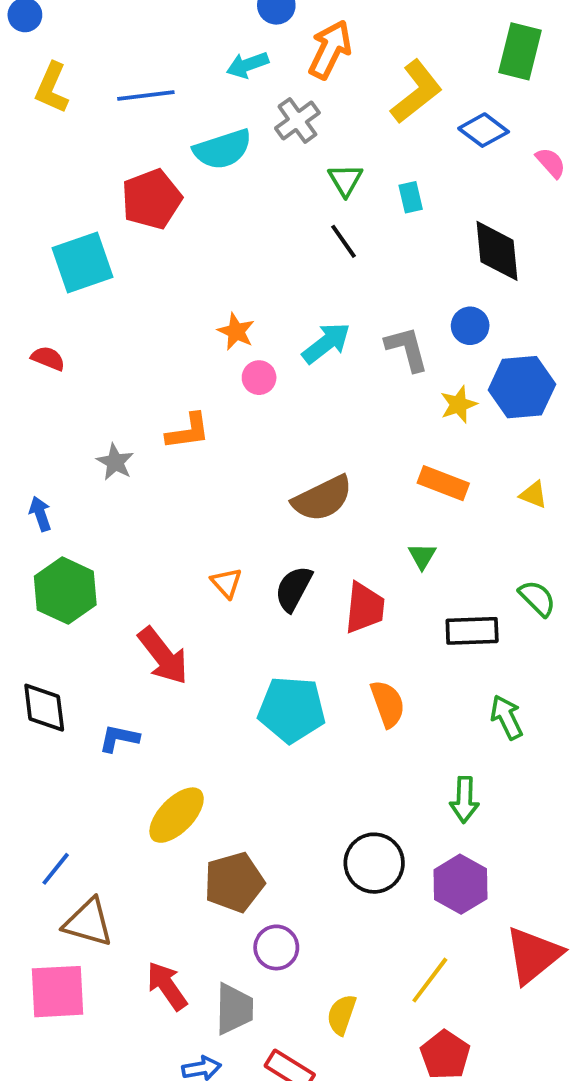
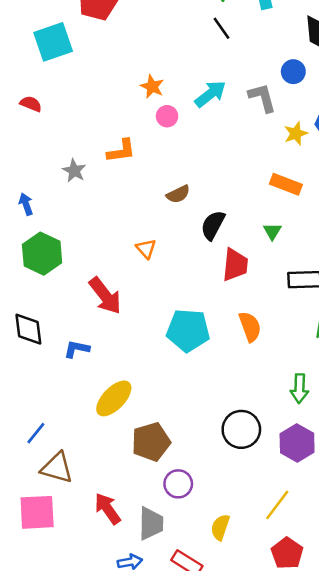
blue circle: (470, 326) -> (293, 72), moved
brown semicircle: (322, 498) -> (178, 194), moved, size x0.6
black semicircle: (294, 589) -> (213, 225), moved

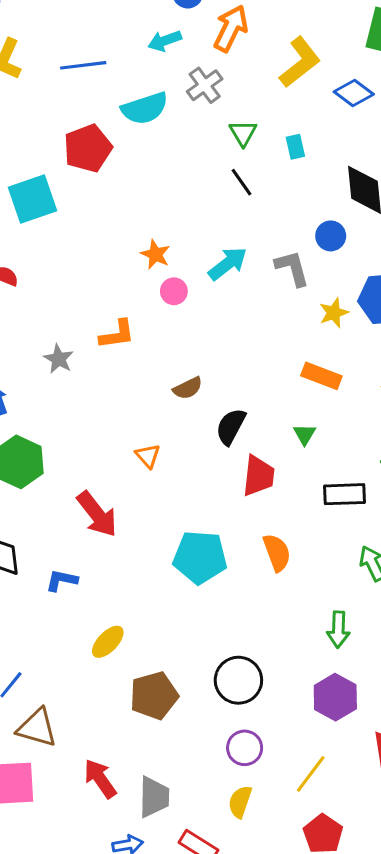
yellow ellipse: (114, 398) -> (108, 642), size x0.7
black circle: (241, 429) -> (238, 680), moved
purple circle: (178, 484) -> (245, 748), moved

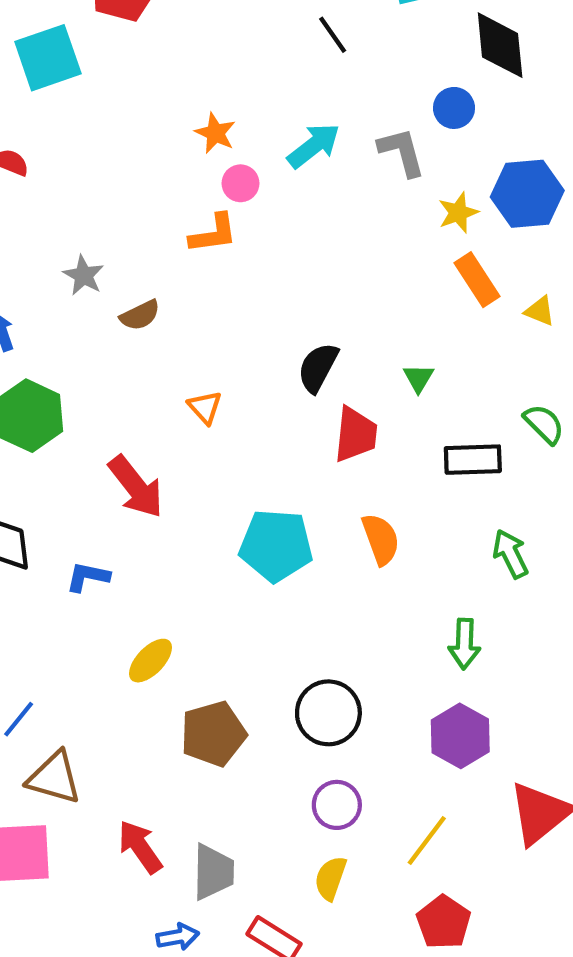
orange L-shape: (117, 334) -> (213, 234), moved
orange rectangle: (321, 376) -> (477, 280), moved, turned 36
brown semicircle: (188, 388) -> (140, 315), moved

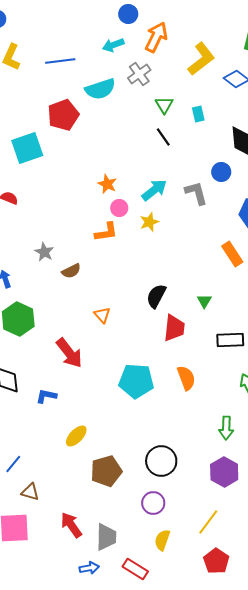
yellow star: (458, 213) -> (149, 222), moved
brown triangle: (54, 778) -> (30, 492), size x0.7
purple circle: (337, 805) -> (153, 503), moved

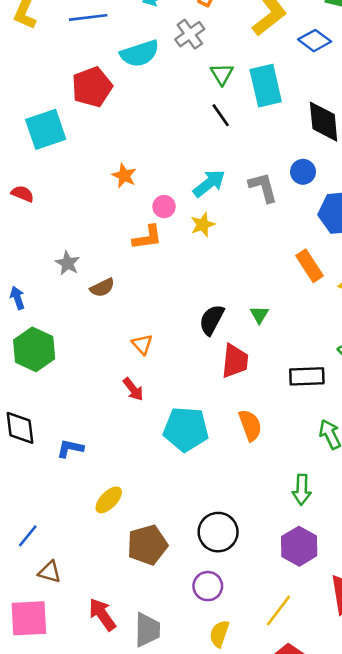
cyan rectangle: (198, 114) -> (266, 86), size x2.0
blue circle: (221, 172) -> (303, 172), moved
orange star: (107, 184) -> (124, 176), moved
green triangle: (204, 301) -> (259, 315), moved
red arrow: (69, 353) -> (133, 389), moved, size x0.6

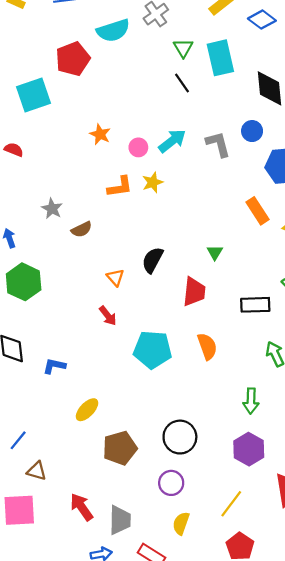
pink circle: (164, 207) -> (138, 147), moved
yellow star: (203, 225) -> (153, 182), moved
black semicircle: (212, 320) -> (153, 260), moved

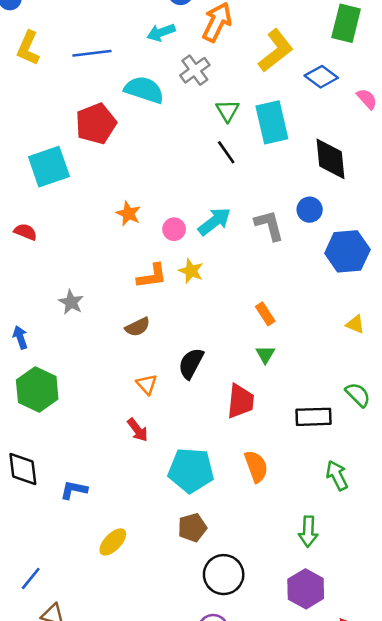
cyan semicircle: (113, 30) -> (144, 90), turned -144
yellow star: (153, 182) -> (191, 271), turned -30
orange rectangle: (257, 211) -> (265, 314), moved, size x0.7
brown semicircle: (82, 229) -> (138, 327), moved
brown pentagon: (120, 448) -> (192, 528), moved, size x0.7

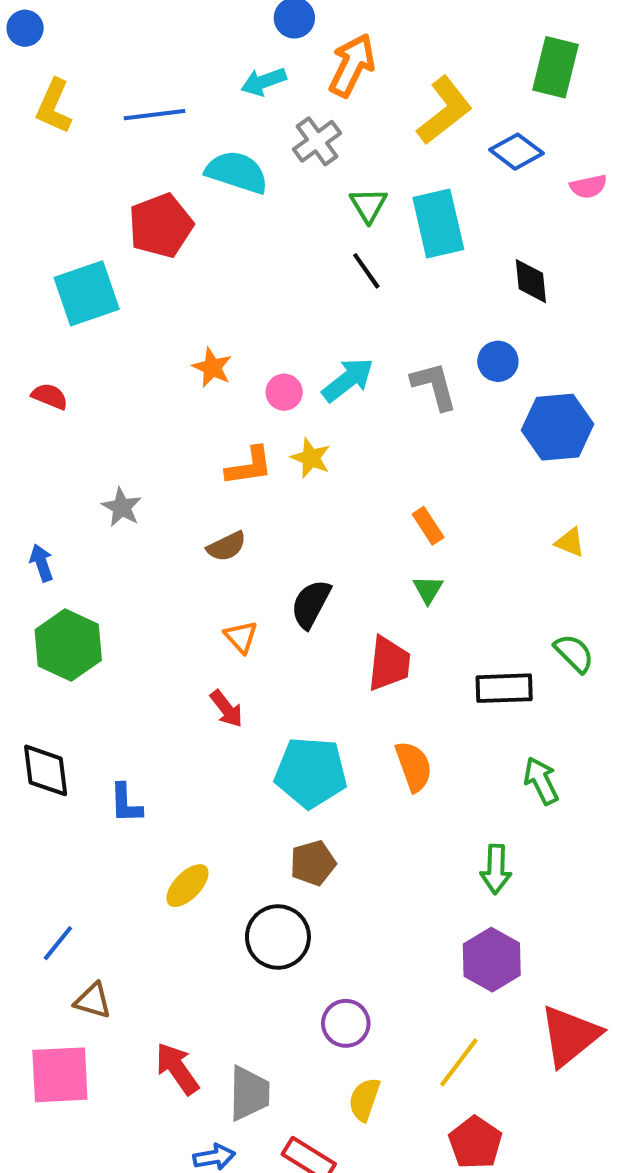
pink semicircle: (367, 99) -> (588, 187), turned 120
black diamond: (330, 159) -> (531, 281), size x0.7
blue L-shape: (74, 490) -> (126, 803), turned -104
black circle: (224, 575) -> (278, 937), moved

